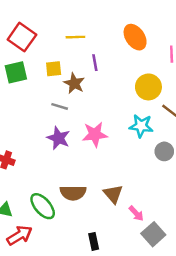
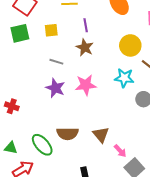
brown star: (74, 83) -> (85, 47), moved

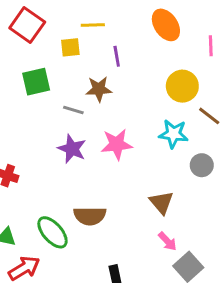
yellow square: (51, 30) -> (70, 47), moved
green square: (20, 33) -> (36, 82), moved
brown star: (85, 47) -> (99, 89), moved, turned -30
brown triangle: (101, 135) -> (161, 203), moved

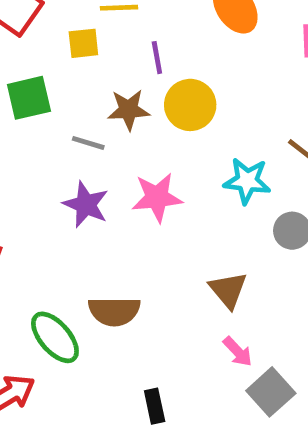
yellow circle: (182, 86) -> (190, 105), moved

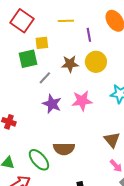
yellow square: (83, 43) -> (42, 43), moved
purple line: (157, 58) -> (89, 35), moved
gray line: (88, 143) -> (45, 78), moved, turned -64

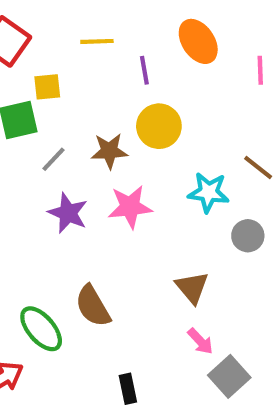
brown star: (70, 64) -> (109, 151), moved
brown semicircle: (64, 149) -> (93, 306), turned 60

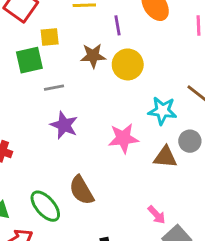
brown star: (109, 151) -> (93, 56), moved
gray line: (53, 159) -> (54, 88), turned 36
pink star: (130, 207) -> (123, 138), moved
brown triangle: (192, 287) -> (165, 157), moved, turned -45

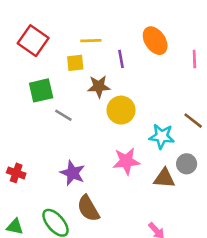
yellow square: (50, 37) -> (75, 63), moved
yellow circle: (128, 64) -> (121, 110), moved
gray line: (54, 88) -> (63, 115), turned 42
purple star: (64, 125) -> (73, 173), moved

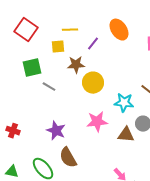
purple line: (121, 59) -> (93, 44), turned 48

